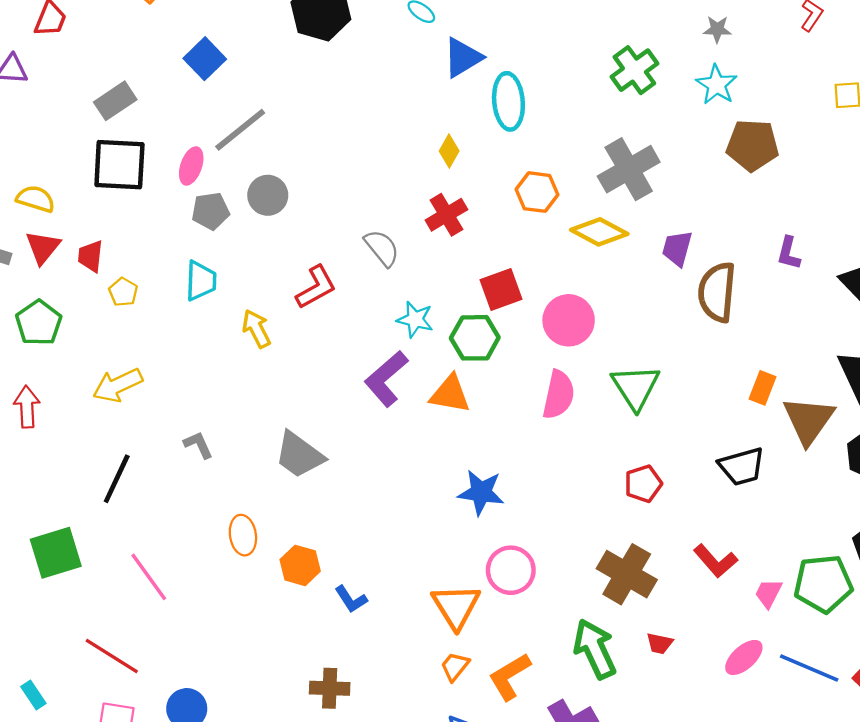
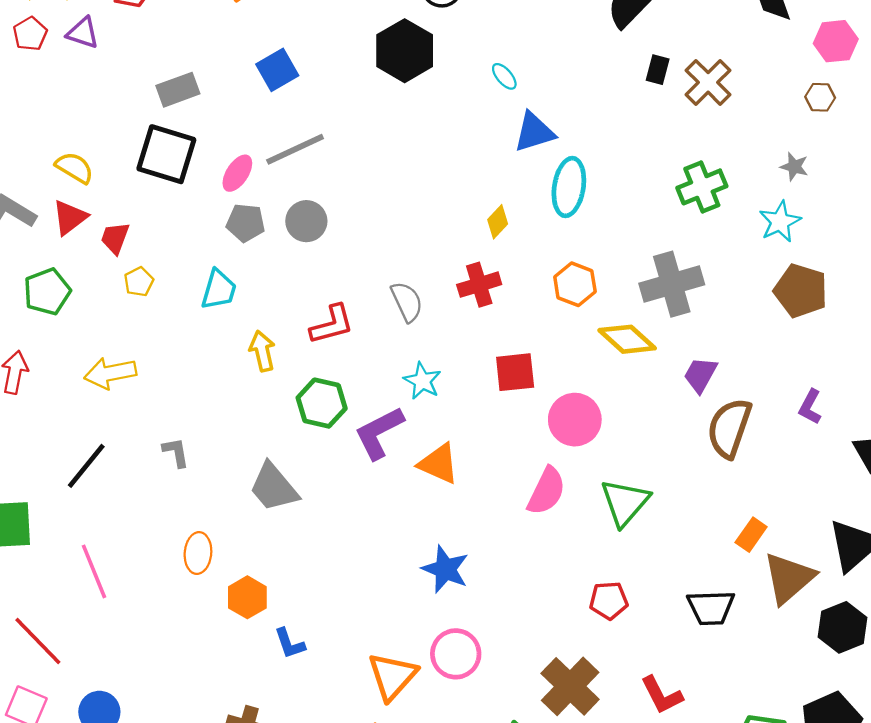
green hexagon: (475, 338) -> (322, 403), moved

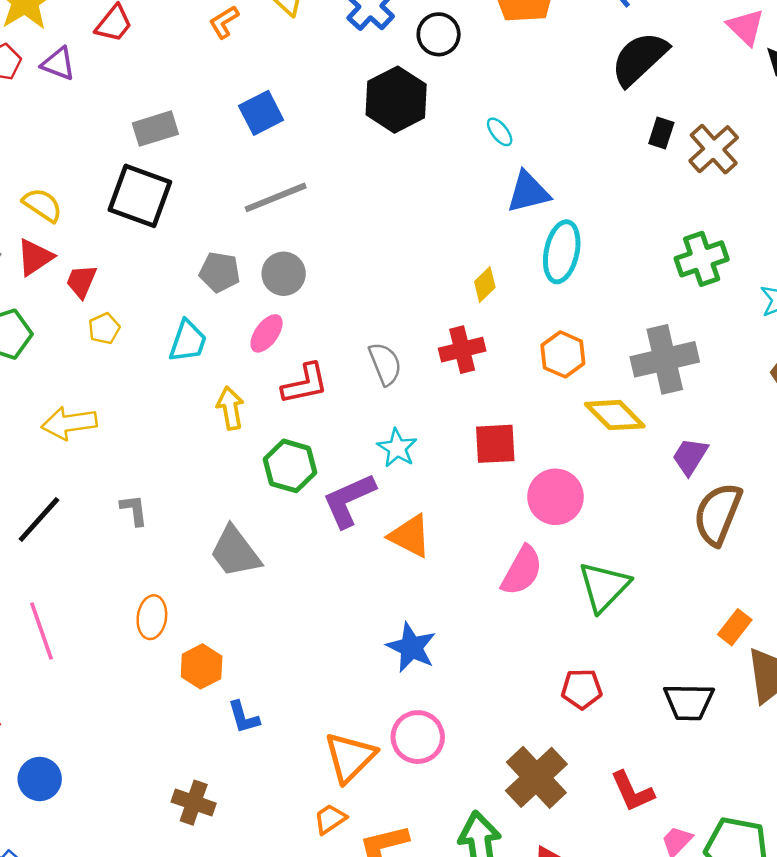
pink ellipse: (237, 173) -> (267, 333), moved

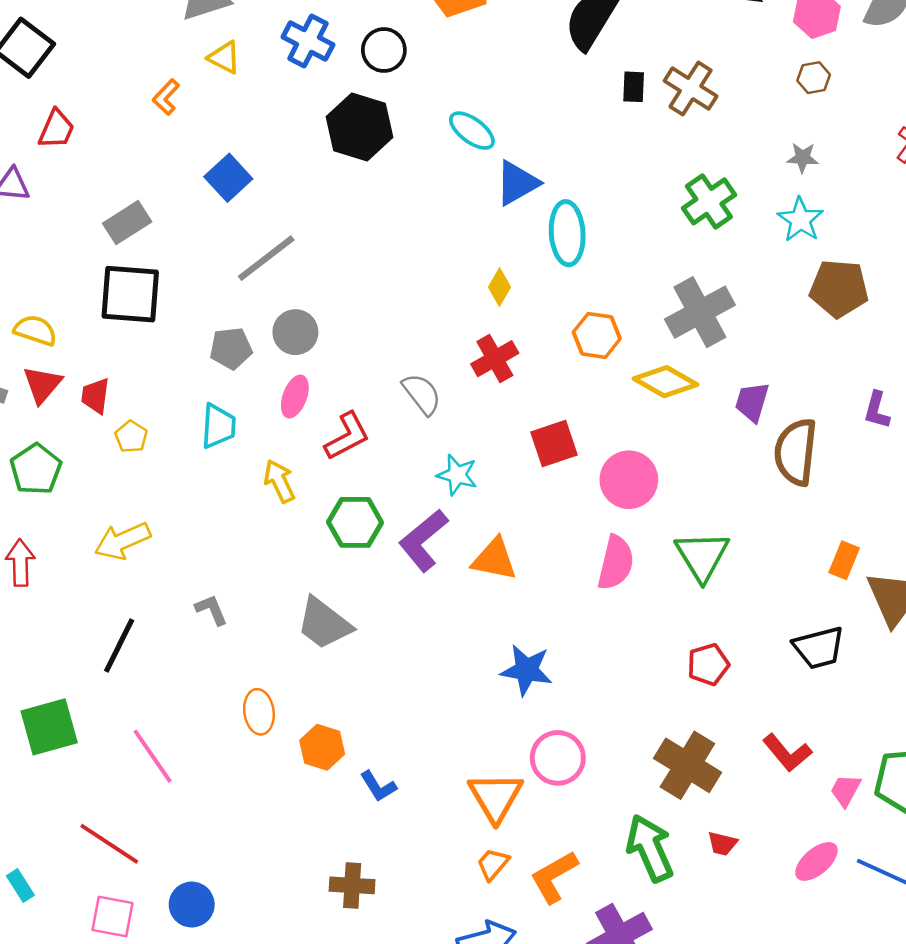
cyan ellipse: (500, 132) -> (472, 131), size x1.5

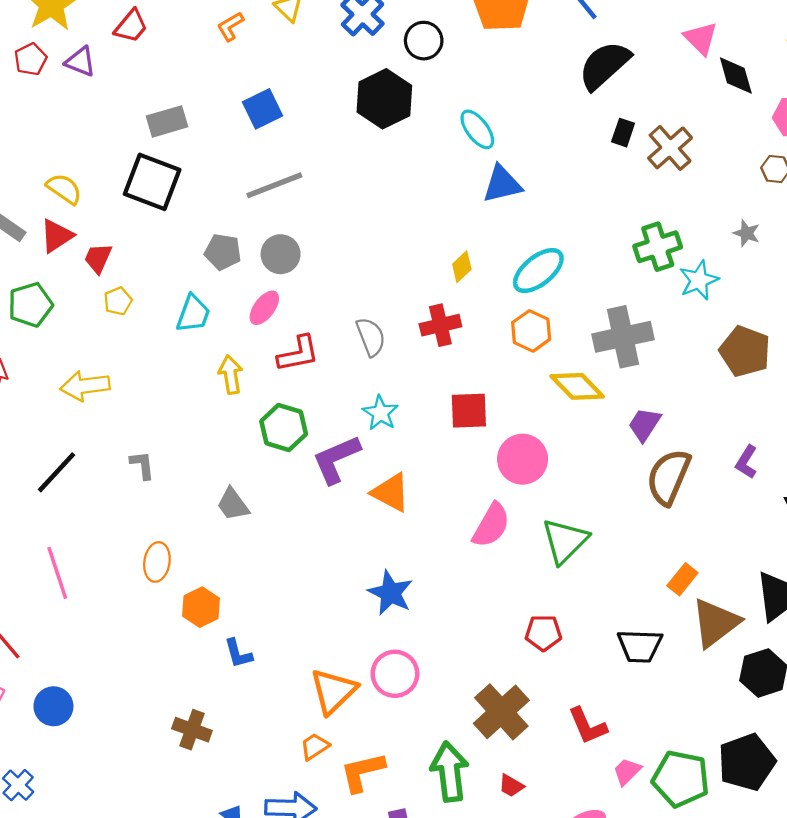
cyan star: (800, 220) -> (699, 280), moved
cyan ellipse: (567, 233) -> (538, 271), moved, turned 38
gray trapezoid: (324, 624) -> (233, 504), size x0.7

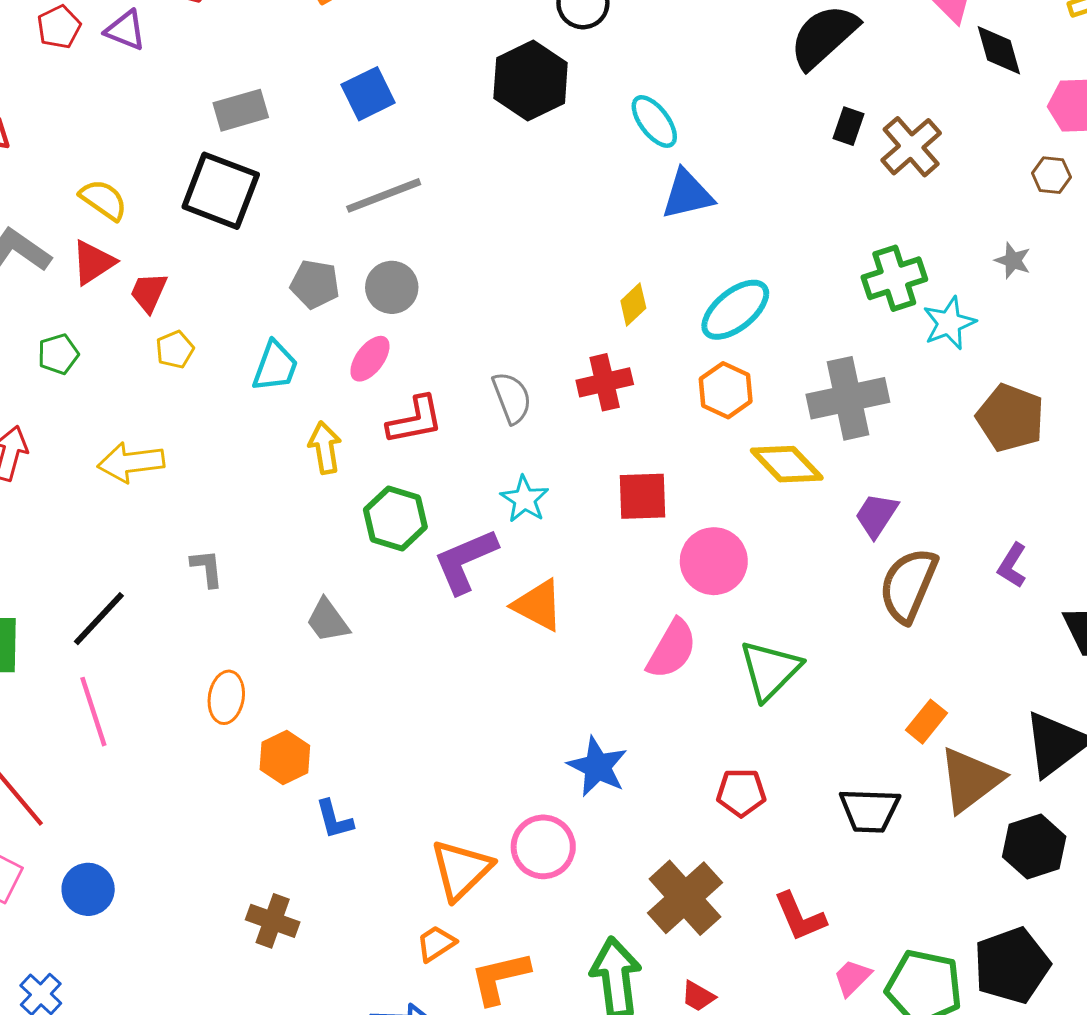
green pentagon: (30, 305) -> (58, 354), size x0.7
black line: (57, 472) -> (99, 619), moved
blue star: (390, 593) -> (597, 767), moved

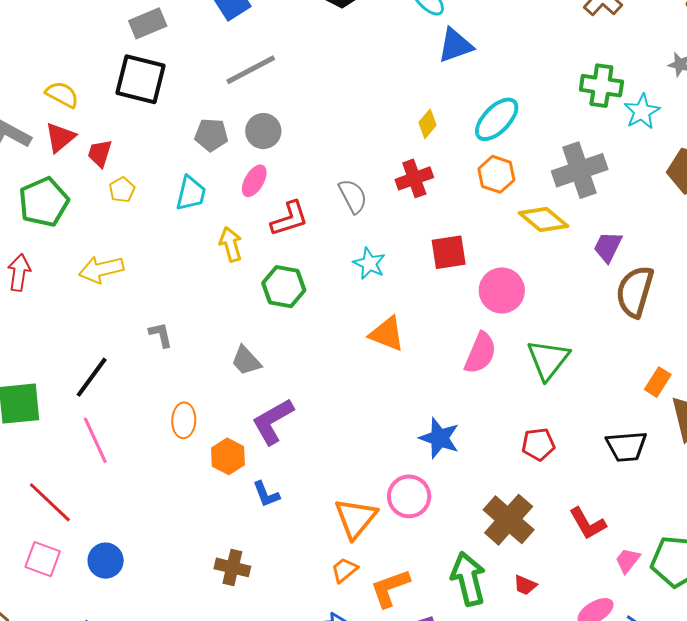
green cross: (894, 278) -> (601, 86), turned 33
green pentagon: (58, 354) -> (44, 202), size x1.8
purple L-shape: (465, 561) -> (273, 421), moved

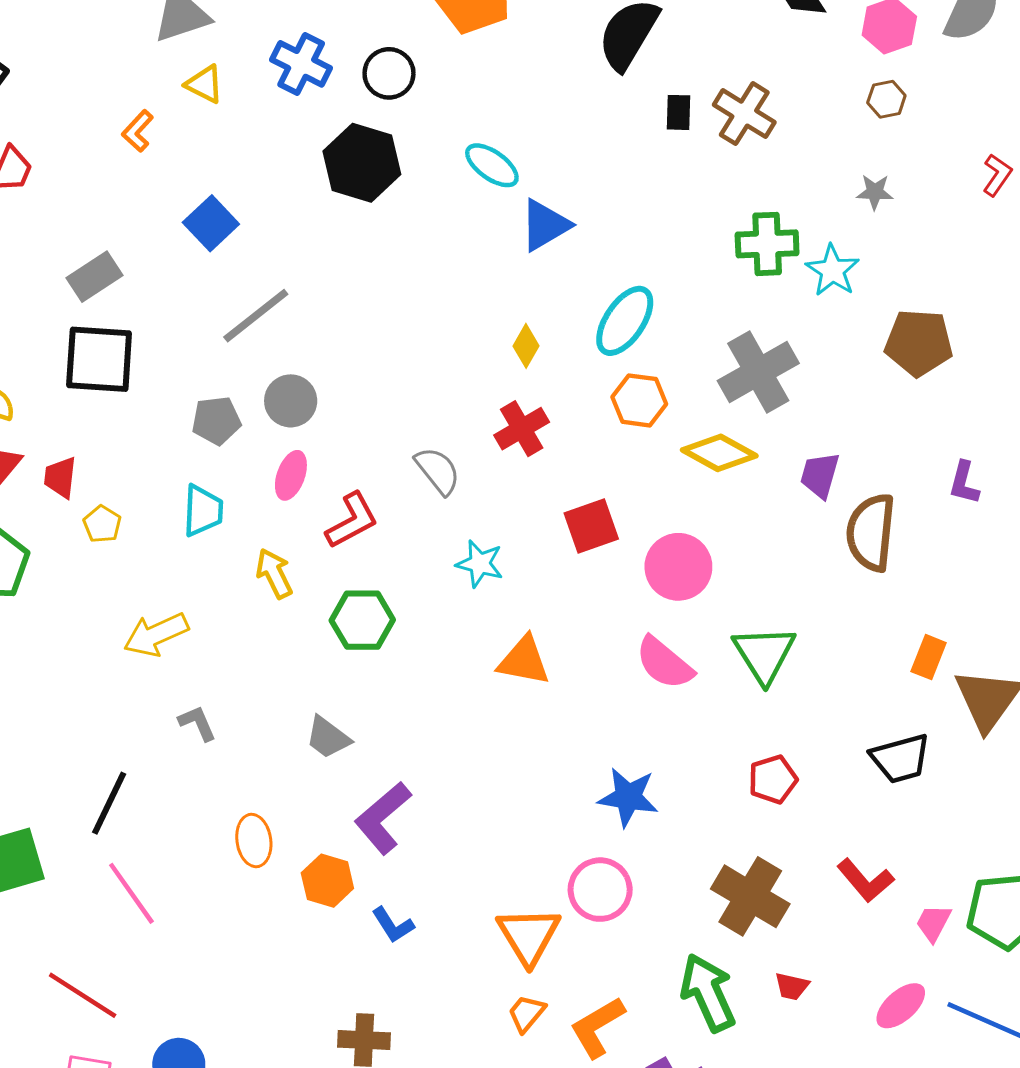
yellow arrow: (101, 269) -> (156, 635), moved
pink semicircle: (480, 353) -> (664, 663), turned 117

